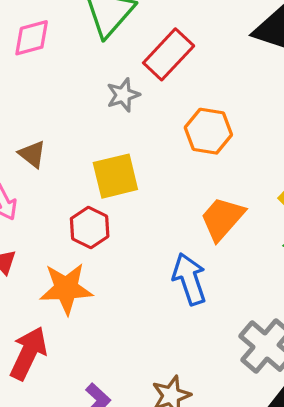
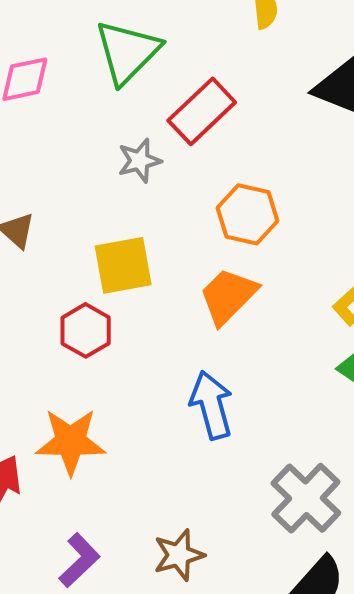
orange trapezoid: (222, 219) -> (228, 296), moved
orange star: (66, 289) -> (71, 442), moved

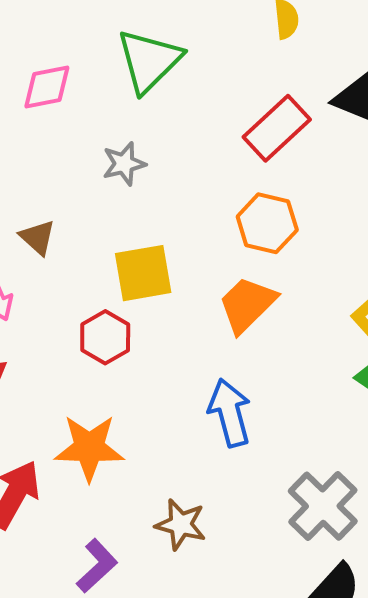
red rectangle: (202, 111) -> (277, 128), moved
gray star: (139, 161) -> (124, 164), moved
brown star: (179, 555) -> (181, 525), moved, turned 30

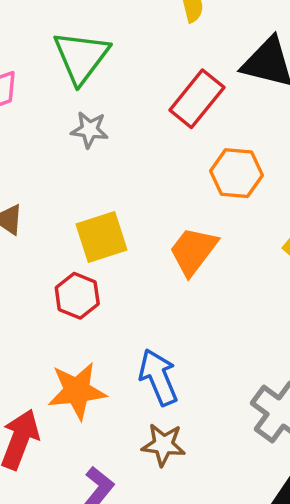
gray star: (124, 164) -> (90, 130), moved, turned 30
orange hexagon: (267, 223) -> (237, 173), moved
blue arrow: (230, 413) -> (158, 377), moved

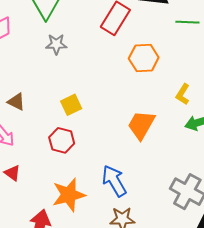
yellow square: (102, 237) -> (71, 105), size x0.7
orange trapezoid: (193, 251) -> (141, 125), moved

